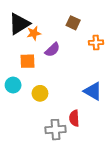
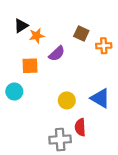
brown square: (73, 23) -> (81, 33), moved
black triangle: (19, 24) -> (21, 26), size x0.6
yellow circle: (40, 93) -> (67, 100), moved

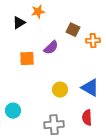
orange star: (37, 36) -> (38, 12), moved
cyan circle: (14, 92) -> (13, 111), moved
red semicircle: (80, 127) -> (87, 118), moved

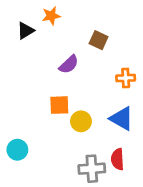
orange cross: (93, 41) -> (126, 78), moved
orange square: (27, 59) -> (59, 105), moved
gray cross: (54, 125) -> (92, 169), moved

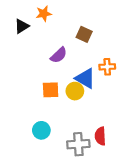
blue triangle: (122, 119) -> (85, 78), moved
yellow circle: (81, 121) -> (75, 91), moved
cyan circle: (17, 150) -> (41, 130), moved

